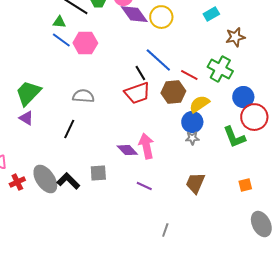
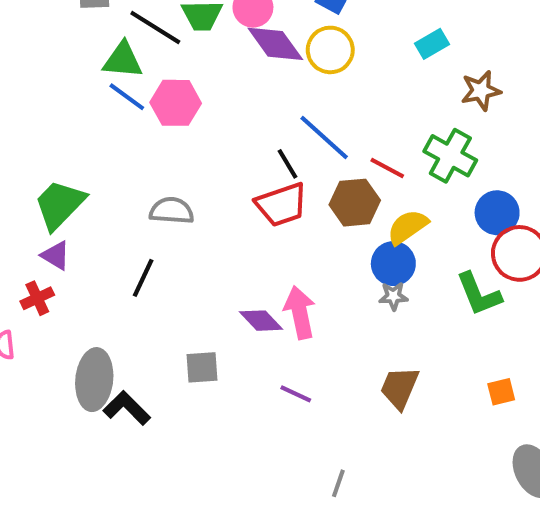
green triangle: (59, 22) -> (123, 60), size x1.5
gray ellipse: (45, 179) -> (94, 380), turned 40
black L-shape: (68, 181) -> (127, 408), moved
red cross: (17, 182) -> (37, 298), moved

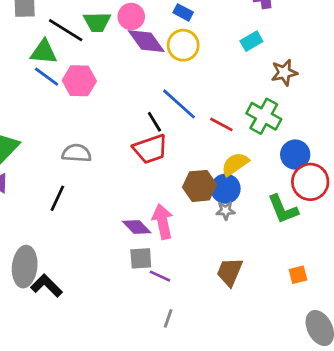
brown hexagon: (355, 203) -> (200, 186), moved
gray square: (202, 367) -> (141, 258), moved
gray line: (338, 483) -> (168, 318), moved

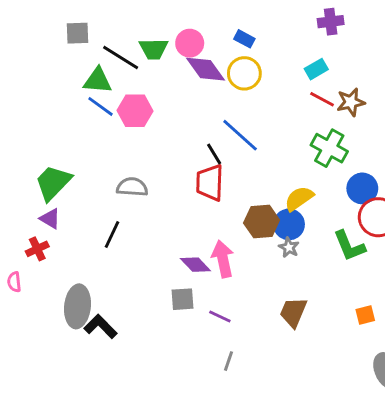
red line: (221, 124) -> (322, 99), moved
red trapezoid: (150, 149) -> (210, 183), turned 111
gray star: (226, 211) -> (289, 247), turned 30
gray square: (141, 258) -> (183, 299), moved

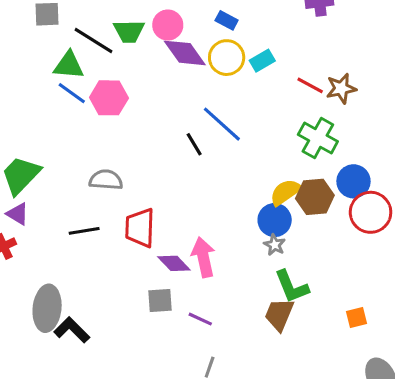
cyan rectangle: (316, 69) -> (262, 61), moved
red trapezoid: (210, 183) -> (140, 228), moved
brown hexagon: (262, 222) -> (315, 197), moved
black line: (112, 234) -> (84, 231), turned 56
green L-shape: (349, 246) -> (292, 287), moved

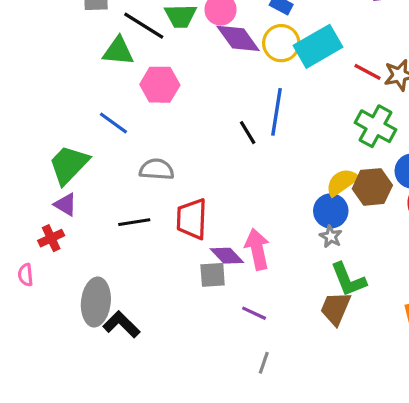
cyan rectangle: (262, 61) -> (318, 46), size x1.8
blue line: (72, 93) -> (113, 123), moved
blue line: (222, 124) -> (276, 112), turned 57
gray square: (160, 301) -> (213, 275), moved

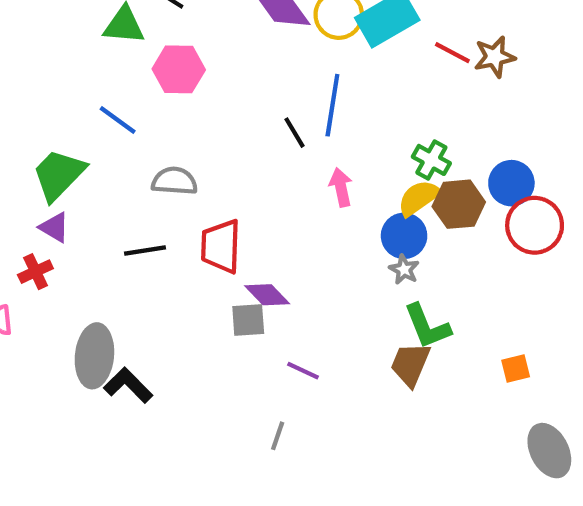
green cross: (376, 126) -> (431, 160), moved, size x0.7
pink arrow: (257, 249) -> (341, 187), moved, size x0.7
gray line: (264, 363) -> (278, 436), moved

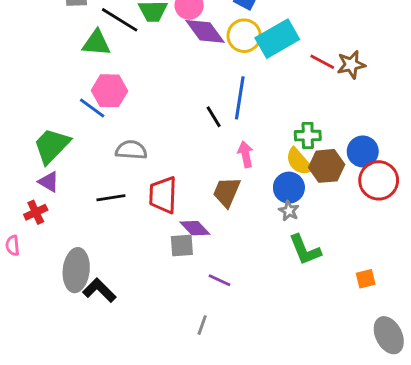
pink hexagon: (179, 69) -> (109, 91), moved
green cross: (431, 160) -> (308, 136), turned -30
yellow semicircle: (419, 198) -> (299, 162), turned -96
brown trapezoid: (410, 364) -> (227, 192), moved

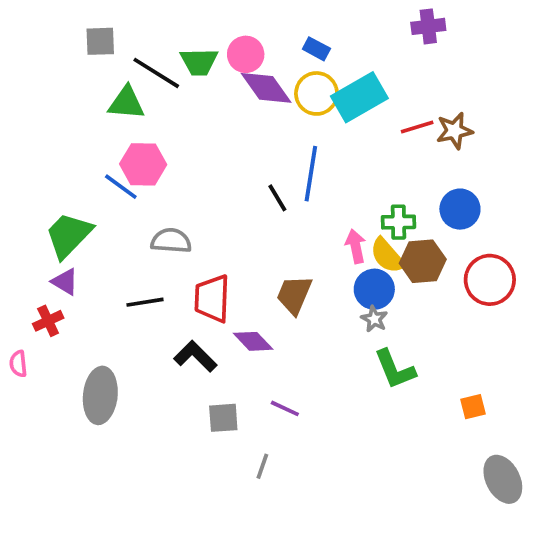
red line: (322, 62) -> (417, 127), turned -45
blue circle: (363, 151) -> (460, 209), moved
pink arrow: (246, 154) -> (356, 246), moved
gray square: (182, 246) -> (223, 418), moved
black L-shape: (99, 290) -> (195, 356), moved

